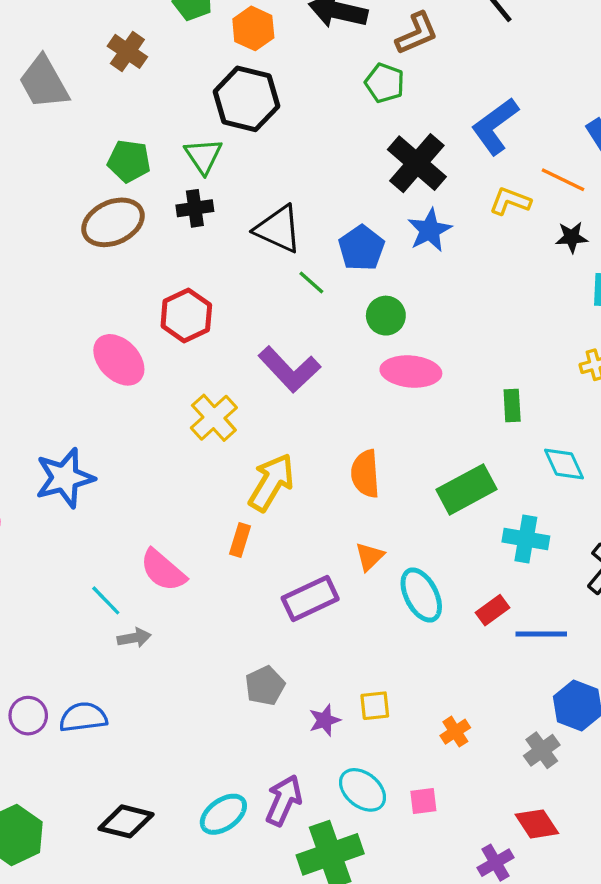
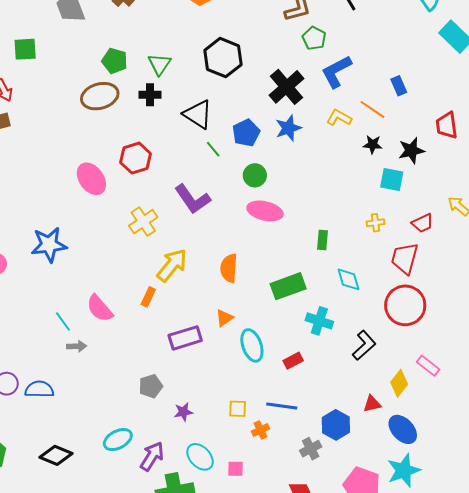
green pentagon: (385, 83) -> (314, 38), moved
black hexagon: (246, 99) -> (223, 58), moved
blue line: (541, 634) -> (282, 406), moved
yellow square: (375, 706) -> (238, 409), moved
cyan ellipse: (223, 814) -> (118, 440), moved

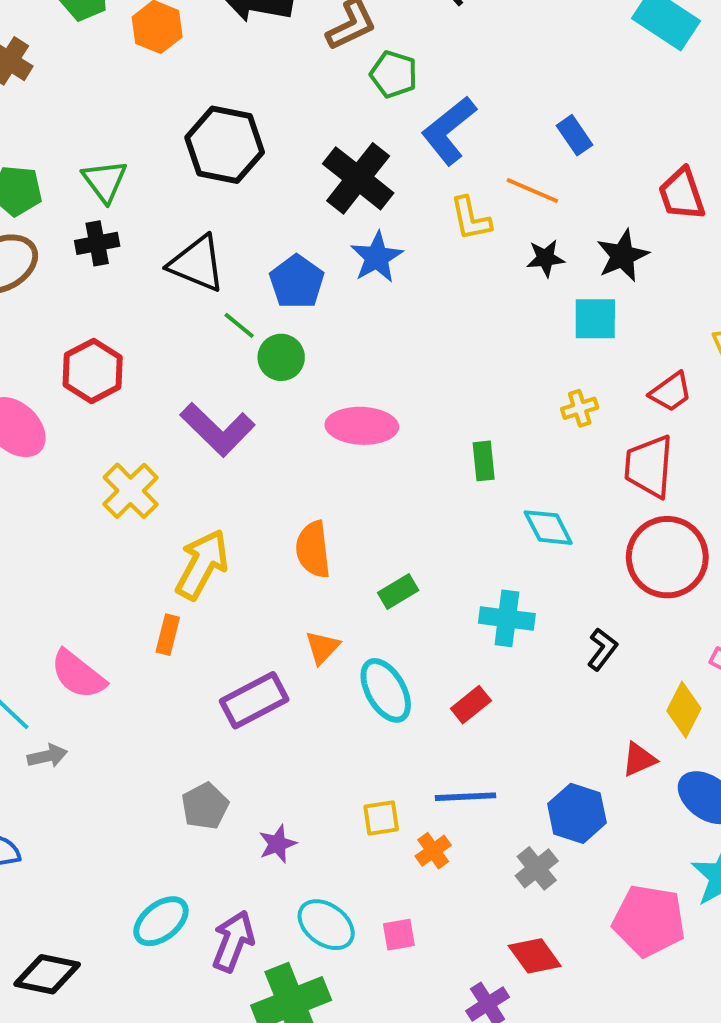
yellow L-shape: (339, 118) -> (471, 219), turned -120
green circle: (255, 175) -> (281, 357), moved
green rectangle: (288, 286) -> (398, 592), moved, size x0.6
black L-shape: (364, 345) -> (602, 649), size x0.7

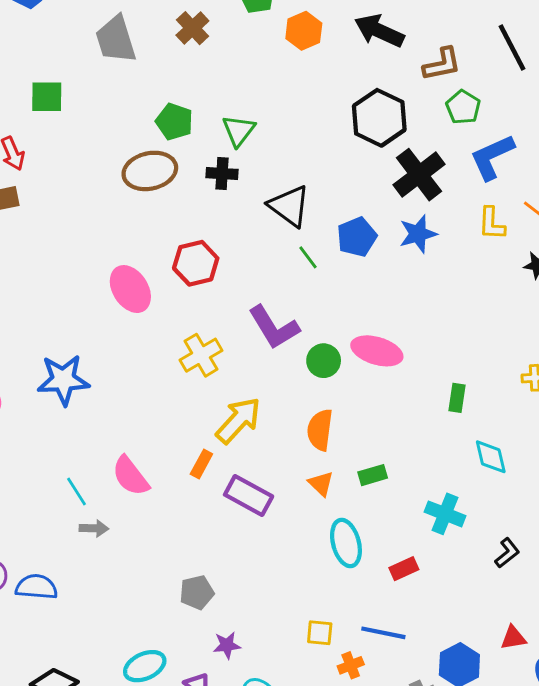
black hexagon: (225, 145) -> (379, 118), moved
green circle: (281, 357) -> (324, 361), moved
orange triangle: (322, 647) -> (321, 484), moved, turned -44
purple rectangle: (254, 700) -> (249, 495), moved, turned 42
purple star: (278, 844) -> (227, 645), moved

